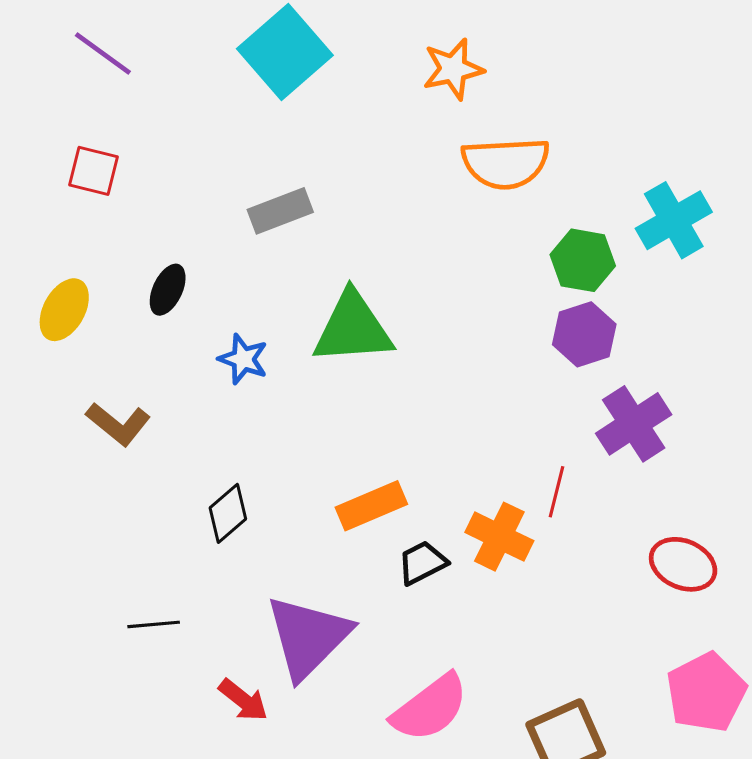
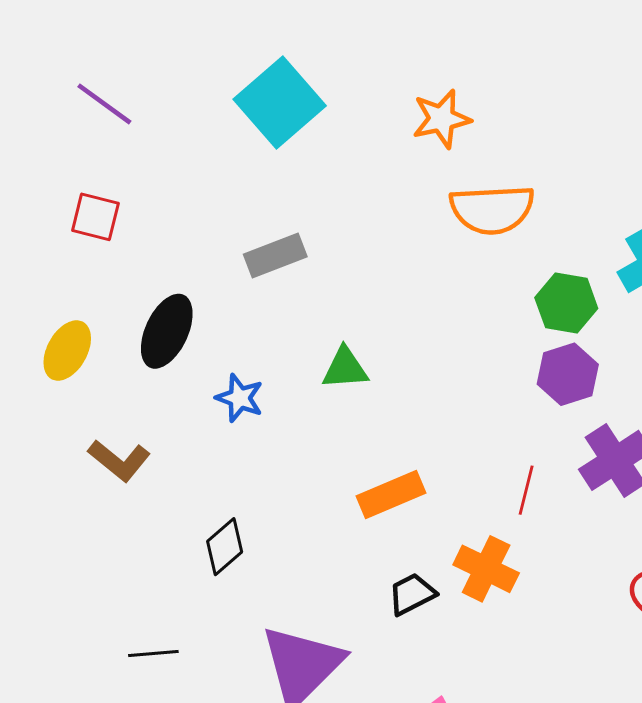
black ellipse: (168, 290) -> (167, 331), size x1.5
green triangle: (353, 328) -> (345, 368), size x0.6
red line: (556, 492) -> (526, 490), moved
orange rectangle: (371, 506) -> (391, 495), moved

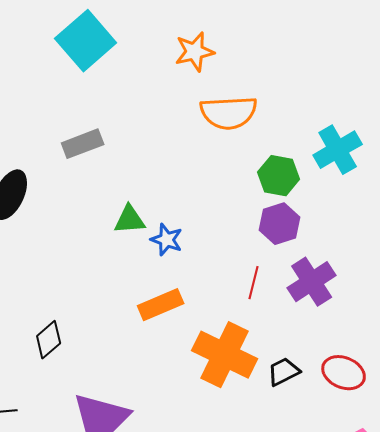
blue star: (240, 398) -> (167, 240), moved
red line: (526, 490) -> (254, 283), moved
orange cross: (486, 569) -> (225, 355), size x1.5
black trapezoid: (412, 594) -> (284, 372), moved

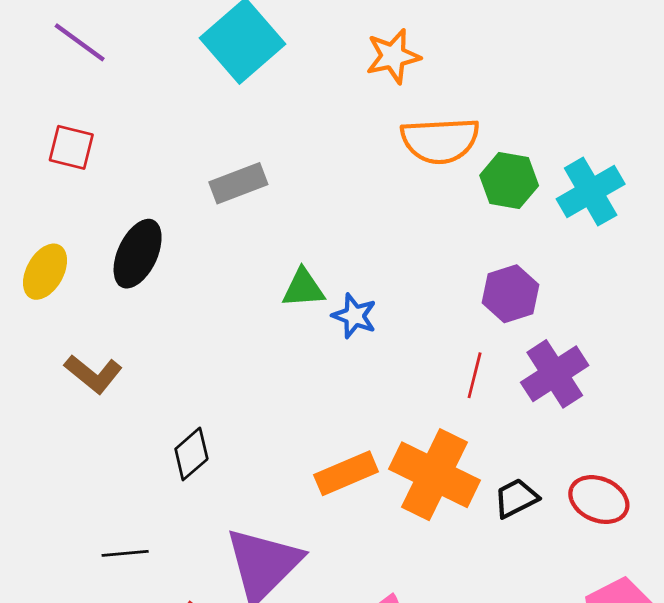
green hexagon: (279, 176) -> (509, 180), moved
orange rectangle: (161, 305) -> (346, 473), moved

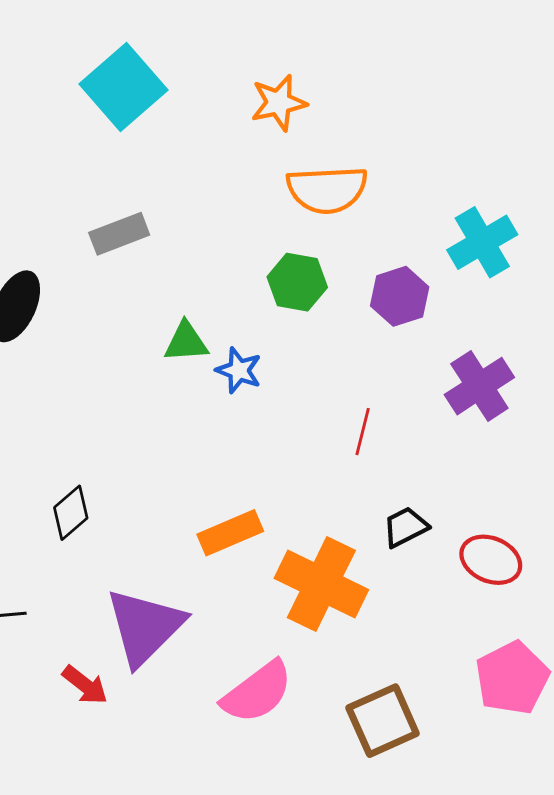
green hexagon: (509, 180) -> (297, 282), moved
purple hexagon: (510, 294) -> (400, 296), moved
purple cross: (555, 374) -> (479, 386), moved
orange cross: (435, 475) -> (321, 584), moved
black trapezoid: (516, 498) -> (405, 527), moved

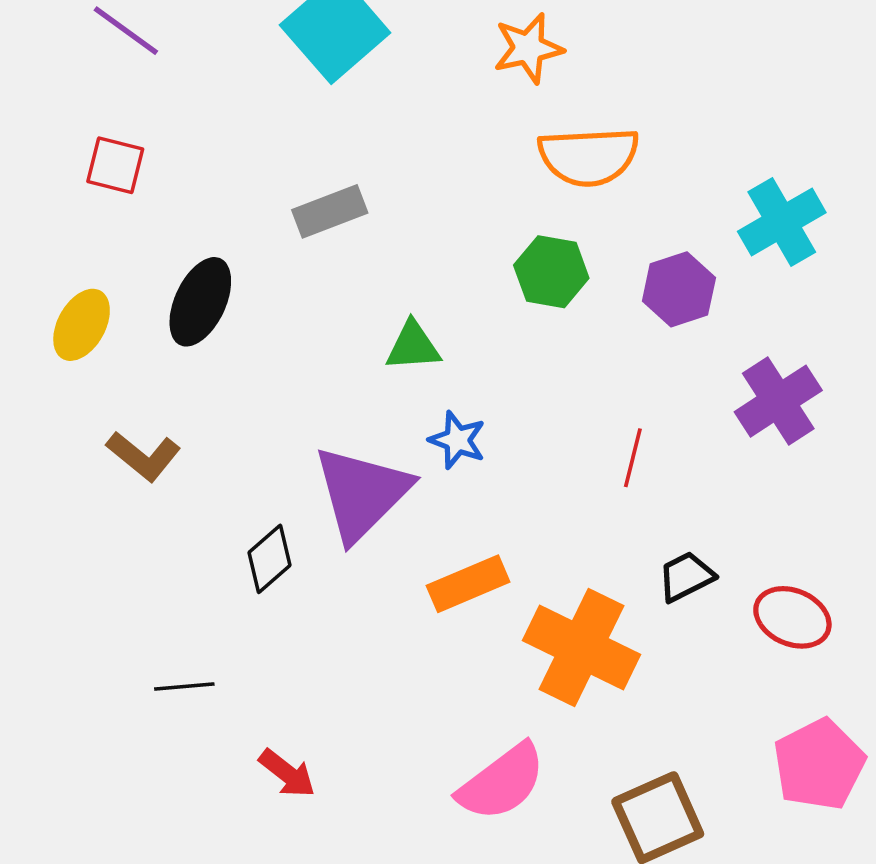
blue star: (239, 370) -> (457, 440), moved
purple triangle: (145, 627) -> (362, 493), moved

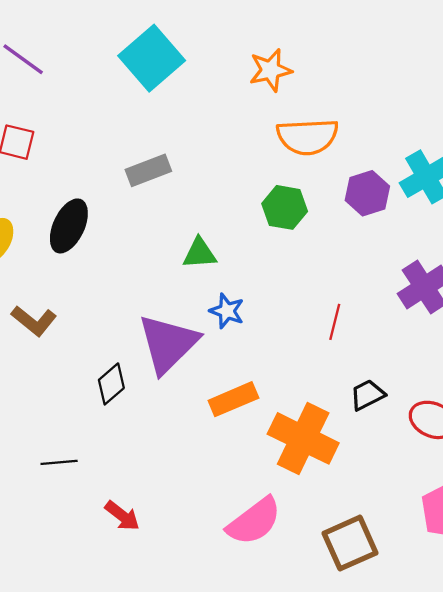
purple hexagon: (679, 289) -> (367, 193), moved

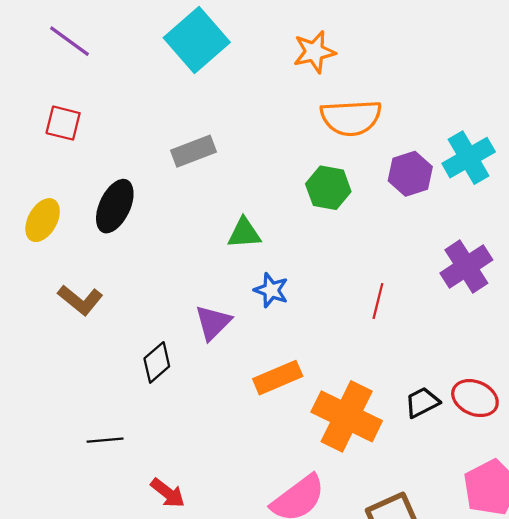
purple triangle: (168, 344) -> (213, 323), size x0.6
black trapezoid: (367, 395) -> (422, 402), moved

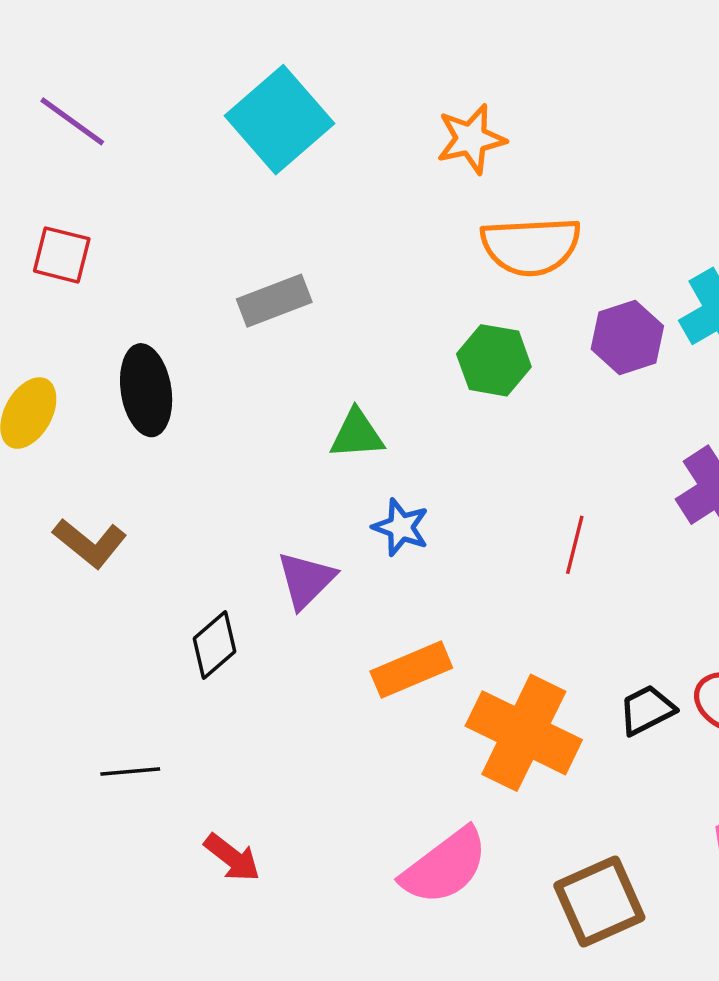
black ellipse: (115, 206) -> (146, 390), turned -34

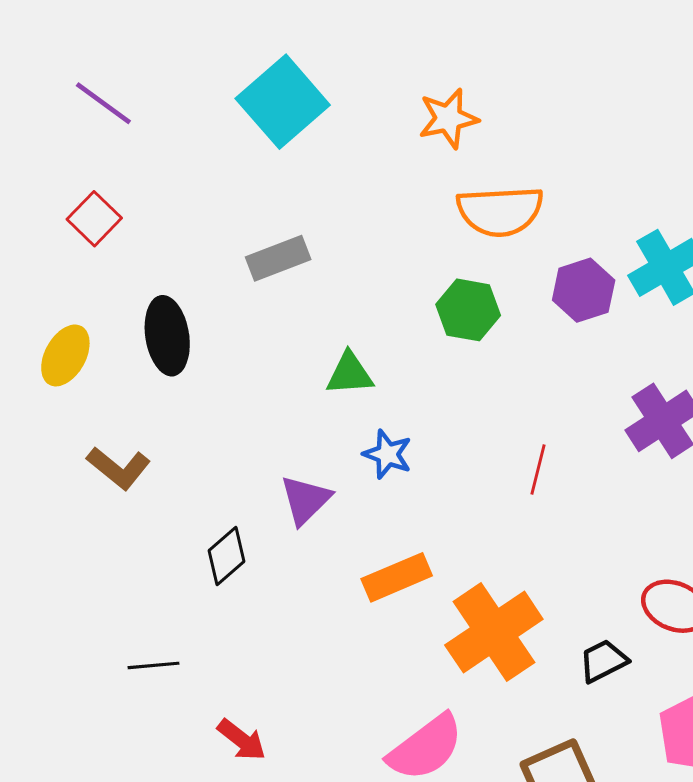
red square: (62, 255) -> (94, 219), turned 30
black trapezoid: (647, 710) -> (603, 661), moved
orange cross: (524, 733) -> (494, 632), turned 30

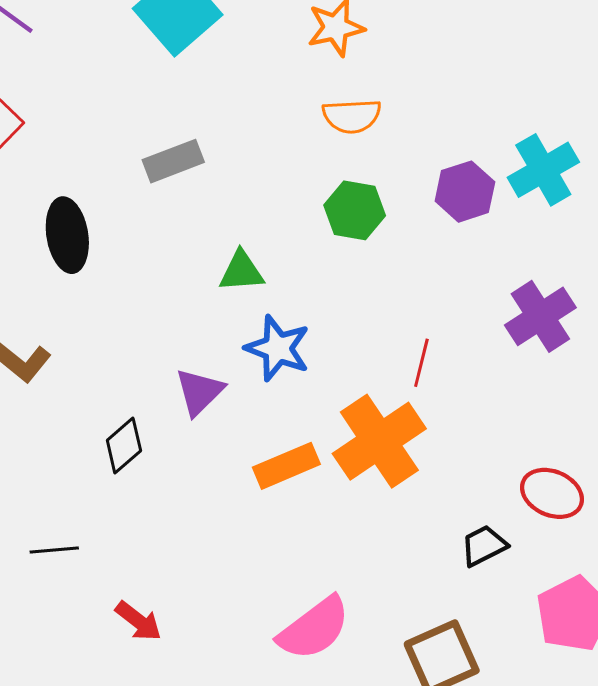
orange semicircle: (500, 211) -> (352, 116), moved, size x0.7
blue star: (388, 454) -> (278, 348), size x1.4
orange cross: (494, 632) -> (379, 441), moved

